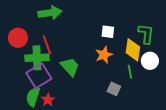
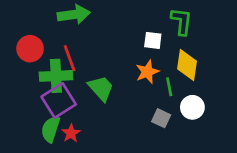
green L-shape: (146, 34) -> (181, 21), moved
white circle: (150, 61) -> (192, 107), moved
green line: (130, 72) -> (169, 87), moved

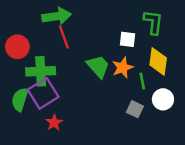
red line: (70, 58) -> (64, 37), moved
green trapezoid: (101, 88) -> (98, 66), moved
green semicircle: (50, 129) -> (20, 99), moved

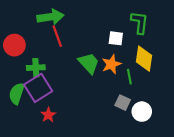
green cross: (41, 71) -> (36, 68), size x0.7
white circle: (163, 99) -> (142, 112), moved

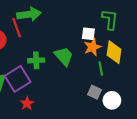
red line: (57, 36) -> (17, 28), moved
orange star: (111, 64) -> (92, 47), moved
green cross: (36, 68) -> (36, 60), moved

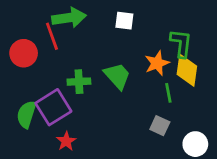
green L-shape: (110, 19) -> (181, 43), moved
white square: (88, 34) -> (124, 21), moved
white circle: (112, 100) -> (195, 144), moved

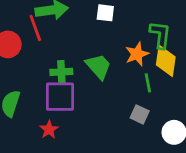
purple square: (53, 107) -> (60, 97), moved, turned 32

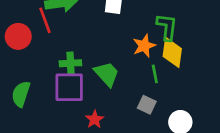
green trapezoid: (98, 66) -> (107, 74), moved
red star: (49, 130) -> (95, 119), moved

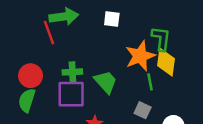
red circle: (18, 36) -> (31, 76), moved
orange star: (144, 46) -> (140, 56), size x1.4

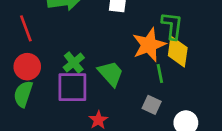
red line: (49, 33) -> (26, 28), moved
green cross: (72, 72) -> (74, 63), turned -36

